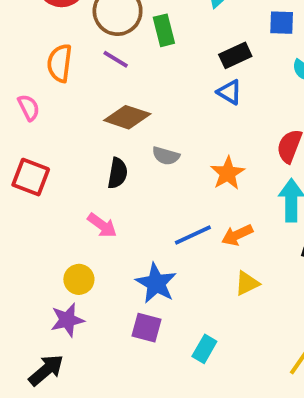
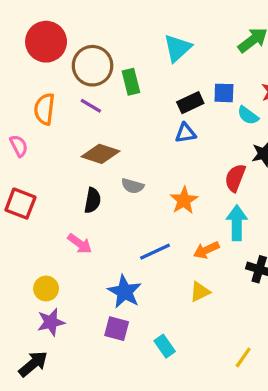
blue square: (282, 23) -> (224, 93), moved
blue triangle: (230, 92) -> (185, 133), turned -40
orange arrow: (237, 235) -> (206, 250), moved
yellow circle: (79, 279) -> (46, 289), moved
cyan rectangle: (204, 349) -> (165, 346), turned -65

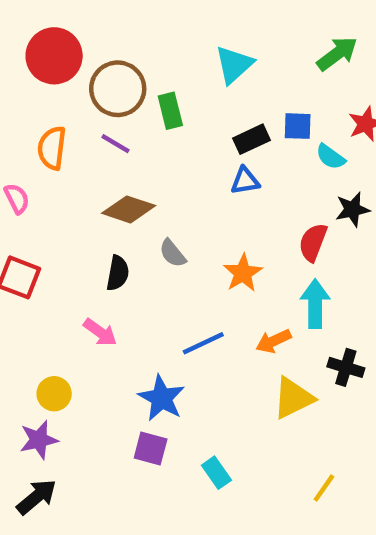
gray semicircle: (133, 186) -> (173, 253), turned 35
yellow triangle: (200, 292) -> (293, 398), moved, size x1.5
purple star: (51, 322) -> (39, 440), moved

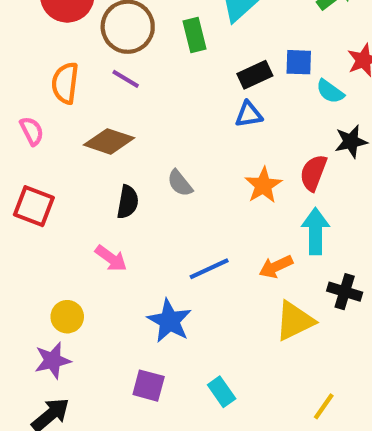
green rectangle: (170, 111) -> (194, 35), moved
brown diamond: (129, 209) -> (109, 141), moved
orange star: (243, 273) -> (263, 185), moved
purple square: (151, 449) -> (149, 386), moved

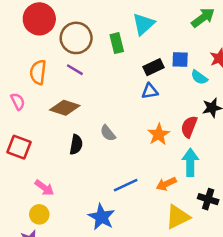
pink arrow: (111, 258) -> (44, 188), moved

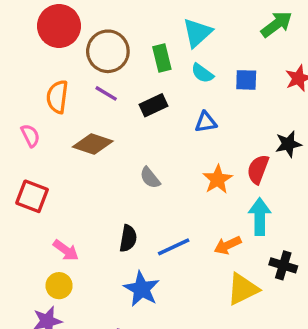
black rectangle: (154, 67) -> (153, 105), moved
cyan semicircle: (199, 77) -> (202, 73), moved
black semicircle: (76, 145) -> (128, 238), moved

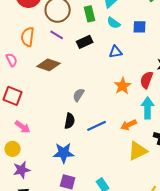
gray semicircle: (150, 178) -> (79, 95), moved, turned 72
pink arrow: (66, 250) -> (23, 127), moved
yellow circle: (59, 286) -> (13, 149), moved
blue star: (142, 289) -> (64, 153), moved, turned -30

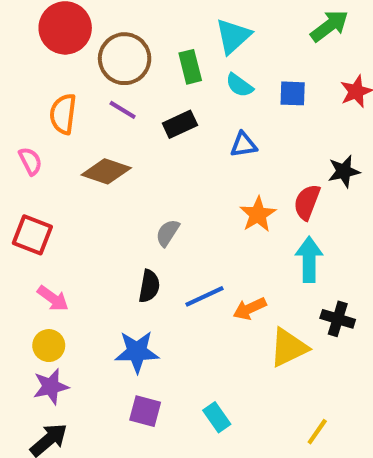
orange arrow: (129, 125) -> (250, 309), moved
yellow circle: (13, 149) -> (49, 346), moved

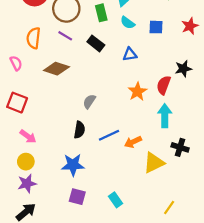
black rectangle: (180, 124) -> (96, 43), turned 63

